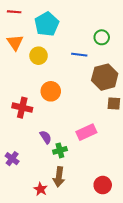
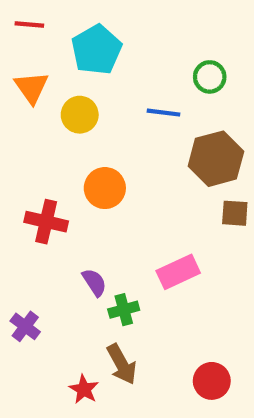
brown arrow: (59, 177) -> (122, 364), turned -36

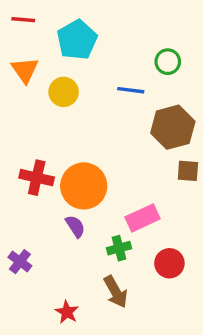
orange circle: (105, 188) -> (84, 186), moved, size x1.4
green cross: (124, 310) -> (119, 248), moved
brown arrow: (122, 364) -> (116, 292), moved
red circle: (212, 381) -> (169, 263), moved

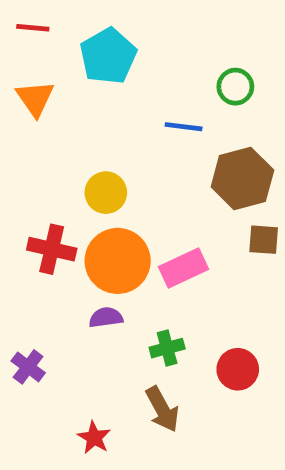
yellow circle: (64, 92) -> (106, 193), moved
pink rectangle: (143, 218) -> (184, 268), moved
purple semicircle: (75, 226) -> (106, 317), turned -65

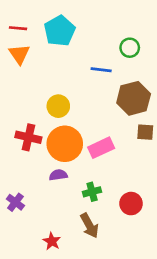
red line: (33, 28) -> (18, 28), moved

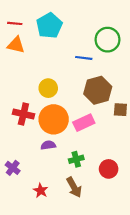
green circle: (130, 48) -> (107, 40), size x1.5
orange triangle: (19, 54) -> (16, 45), turned -42
brown hexagon: (134, 98) -> (98, 90), moved
red star: (52, 241) -> (41, 190), moved

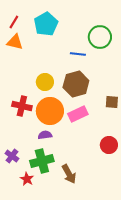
red line: (15, 23) -> (14, 22), turned -64
brown hexagon: (98, 90) -> (76, 84), moved
green cross: (76, 159) -> (42, 161), moved, size x1.6
red circle: (109, 169) -> (109, 145), moved
red star: (41, 190) -> (27, 179), moved

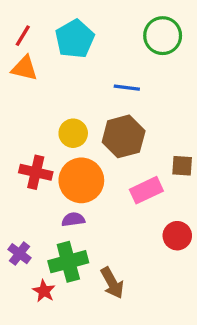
green circle: (100, 37) -> (163, 36), moved
pink rectangle: (78, 114) -> (146, 190), moved

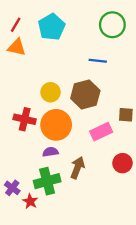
blue line: (127, 88) -> (98, 61), moved
purple cross: (20, 254) -> (12, 188), moved
brown arrow: (112, 283) -> (77, 168), moved, turned -130

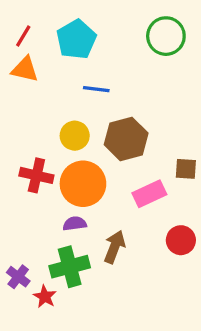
blue line: (98, 61) -> (96, 89), moved

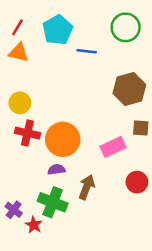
blue line: (96, 89) -> (87, 51), moved
yellow circle: (75, 136) -> (20, 103), moved
brown hexagon: (126, 139) -> (129, 89), moved
green cross: (70, 267) -> (53, 202), turned 36

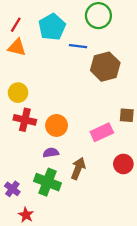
green circle: (126, 27) -> (98, 16), moved
brown hexagon: (129, 89) -> (105, 67), moved
orange circle: (63, 139) -> (57, 125), size x0.7
red star: (34, 225) -> (26, 215), moved

